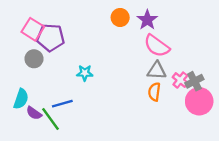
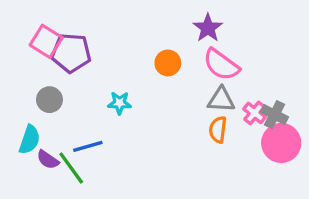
orange circle: (120, 17) -> (168, 63), moved
gray circle: (34, 59) -> (49, 100), moved
gray cross: (194, 81) -> (275, 115), turned -36

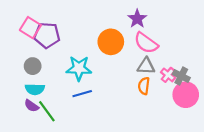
orange circle: (168, 63) -> (111, 42), size x1.5
cyan star: (119, 103) -> (79, 68), size x1.6
cyan semicircle: (29, 140) -> (35, 89), moved, turned 72
blue line: (88, 146) -> (82, 94), moved

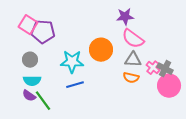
purple star: (137, 19) -> (125, 17), turned 30
orange circle: (111, 42) -> (101, 50), moved
orange semicircle: (144, 86) -> (131, 78), turned -84

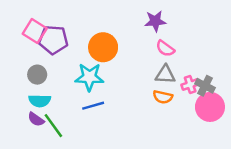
pink semicircle: (133, 39) -> (165, 48), size x0.7
orange circle: (101, 50) -> (103, 47), moved
pink cross: (153, 68) -> (190, 85), turned 32

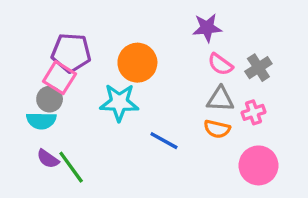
pink square: (35, 31) -> (59, 78), moved
gray cross: (205, 86) -> (258, 68), moved, turned 30
cyan semicircle: (40, 101) -> (41, 121), moved
blue line: (93, 106) -> (164, 141), moved, turned 45
pink circle: (210, 107) -> (258, 165), moved

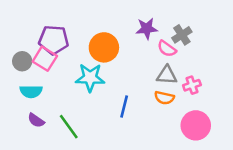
purple star: (207, 28) -> (147, 29), moved
gray cross: (258, 68) -> (182, 35), moved
gray circle: (50, 99) -> (22, 61), moved
blue line: (164, 141) -> (124, 107), turned 75
green line: (71, 167) -> (69, 127), moved

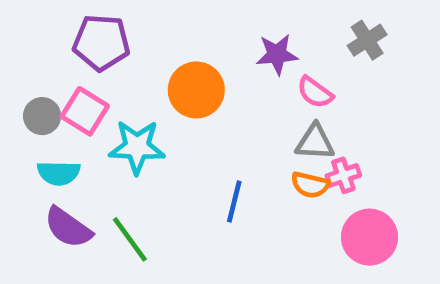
gray cross: (182, 35) -> (367, 40), moved
purple pentagon: (54, 40) -> (101, 43), moved
cyan star: (90, 78) -> (137, 147), moved
pink cross: (192, 85) -> (343, 175), moved
purple semicircle: (36, 120) -> (68, 228), size x1.5

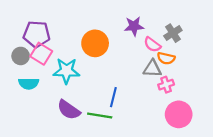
gray cross: (367, 40) -> (173, 33), moved
purple pentagon: (101, 43) -> (37, 34), moved
orange semicircle: (310, 185) -> (166, 58), moved
purple semicircle: (68, 228) -> (69, 110), moved
green line: (130, 239) -> (100, 116), moved, turned -45

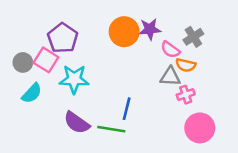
purple pentagon: (37, 34) -> (63, 38), moved, turned 30
orange circle: (95, 43) -> (124, 32), moved
cyan semicircle: (29, 83) -> (32, 93), turned -48

